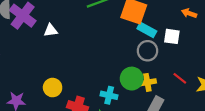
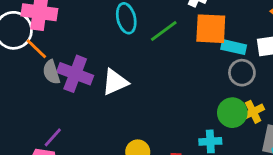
white triangle: (51, 30) -> (115, 82), size x1.5

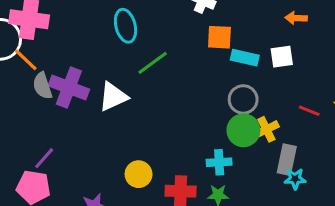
orange square: (211, 29) -> (219, 37), size x0.7
green line: (164, 31) -> (153, 63), moved
gray circle: (242, 73) -> (243, 99), moved

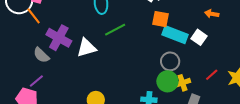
white square: (282, 57) -> (199, 37), turned 35
cyan rectangle: (245, 58) -> (175, 35), size x1.4
gray semicircle: (42, 86) -> (41, 55), moved, turned -36
red line: (309, 111) -> (212, 75), turned -72

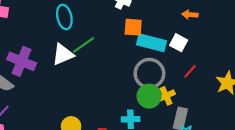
white triangle: (87, 48) -> (63, 54), moved
gray circle: (170, 61) -> (149, 73), size x1.4
red line: (212, 75) -> (190, 71), moved

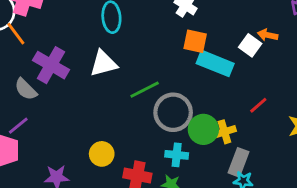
white square: (179, 43) -> (250, 45), moved
green line: (84, 45) -> (145, 90), moved
gray circle: (149, 73) -> (173, 112), moved

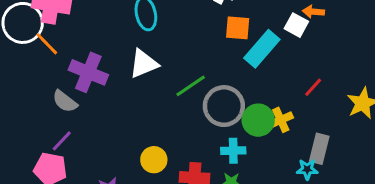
cyan rectangle: (215, 63) -> (262, 49), turned -64
gray rectangle: (238, 162) -> (319, 149), moved

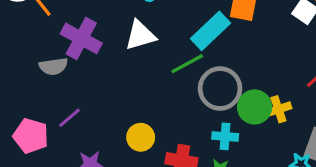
cyan rectangle: (262, 49) -> (210, 31), moved
gray semicircle: (65, 101) -> (53, 66), turned -52
purple line: (62, 141) -> (70, 118), moved

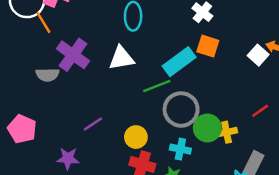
purple line: (70, 118) -> (93, 124), moved
yellow circle: (141, 137) -> (136, 137), moved

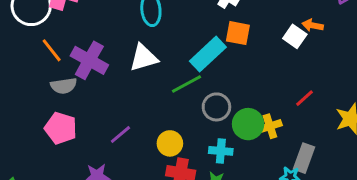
orange line: (44, 23) -> (52, 50), moved
gray circle: (181, 109) -> (216, 107), size x0.7
pink pentagon: (22, 129) -> (61, 128), moved

